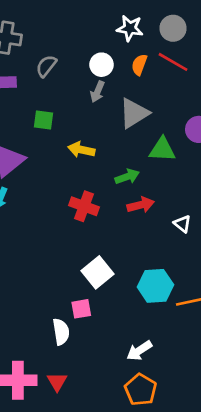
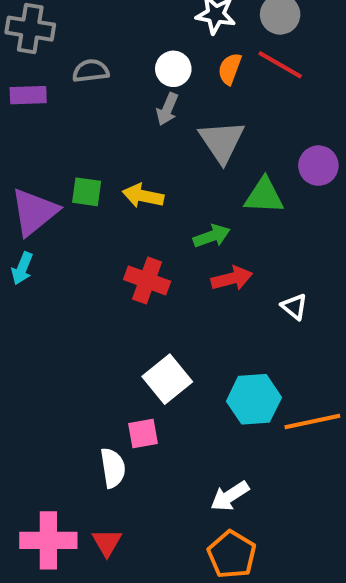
gray semicircle: (46, 66) -> (91, 71), turned 45
gray triangle: (134, 113) -> (222, 141), turned -32
green square: (44, 120) -> (87, 192), moved

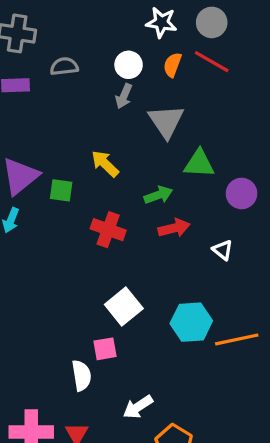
purple circle: (318, 166) -> (242, 193), moved
green square: (87, 192) -> (61, 190), moved
yellow arrow: (143, 196) -> (105, 164), turned 32
white arrow: (230, 496) -> (138, 407), moved

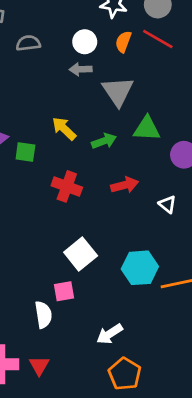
gray arrow: (124, 96) -> (81, 69), turned 65
green arrow: (158, 195) -> (104, 141), moved
white arrow: (138, 407) -> (110, 334), moved

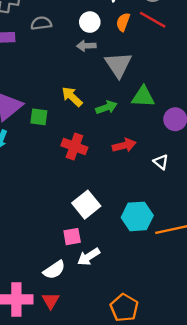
white semicircle: (43, 315) -> (54, 270), moved, turned 65
white arrow: (110, 334) -> (89, 257), moved

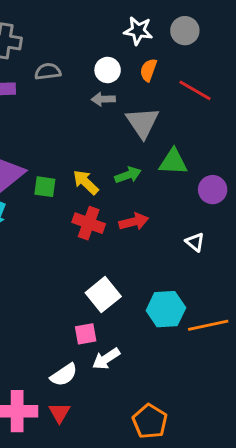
red line: (153, 20) -> (195, 90), moved
yellow arrow: (72, 97) -> (86, 182), moved
red arrow: (124, 145) -> (134, 222), moved

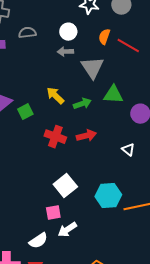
orange semicircle: (148, 70) -> (104, 37), moved
yellow arrow: (86, 182) -> (55, 96), moved
green square: (45, 187) -> (25, 112), turned -35

